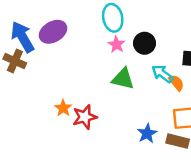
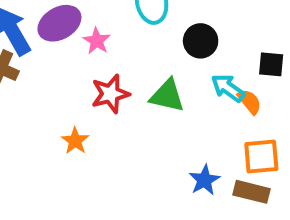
pink star: (117, 44) -> (97, 41), moved
red star: (85, 117) -> (110, 94), moved

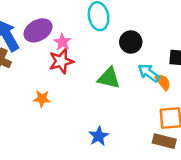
red star: (110, 94) -> (61, 61), moved
orange star: (75, 141) -> (42, 99), moved, turned -30
blue star: (204, 180) -> (99, 136), moved

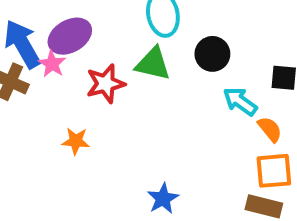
pink star: (62, 42) -> (52, 64), moved
green triangle: (109, 78) -> (153, 64), moved
orange semicircle: (163, 82) -> (270, 129), moved

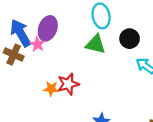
purple ellipse: (70, 36) -> (48, 28), turned -40
red star: (105, 84) -> (68, 84), moved

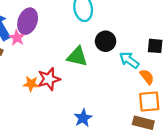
black circle: (130, 39) -> (106, 41), moved
green triangle: (95, 44) -> (77, 57), moved

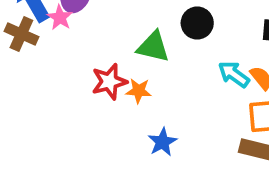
cyan arrow: (129, 60) -> (234, 74), moved
orange star: (31, 84) -> (139, 91), moved

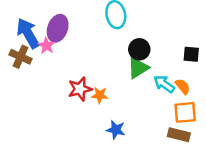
green triangle: (153, 47) -> (138, 68), moved, turned -45
blue star: (162, 142) -> (116, 130), turned -30

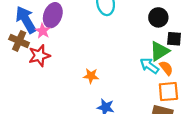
black circle: (139, 49) -> (158, 17), moved
green triangle: (138, 68) -> (159, 51), moved
red star: (80, 89) -> (39, 56), moved

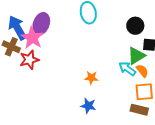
pink star: (43, 31) -> (32, 38), size x1.6
orange star: (91, 76) -> (91, 78), moved

